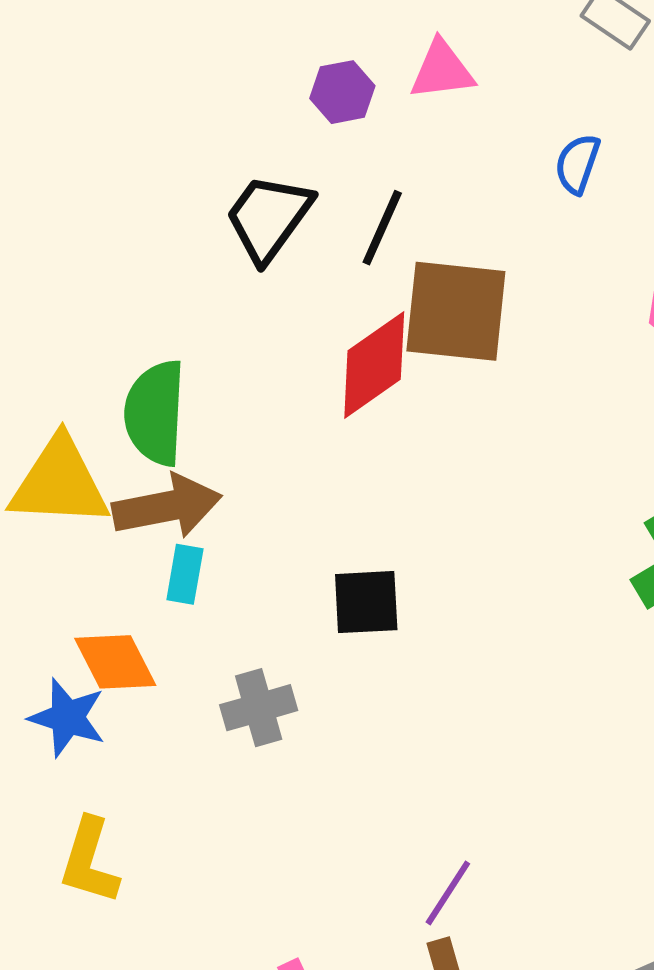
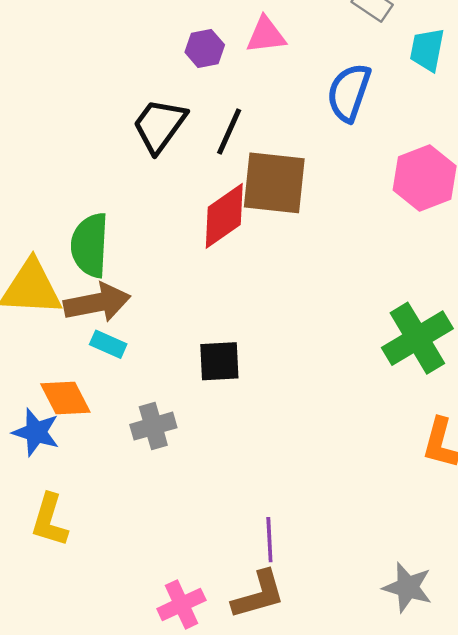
blue semicircle: (577, 164) -> (349, 92), size x1.6
cyan rectangle: (185, 574) -> (108, 344), turned -76
purple line: (448, 893) -> (269, 540), turned -36

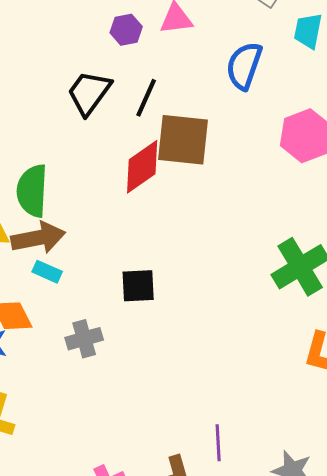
purple line: (269, 540) -> (218, 443), moved

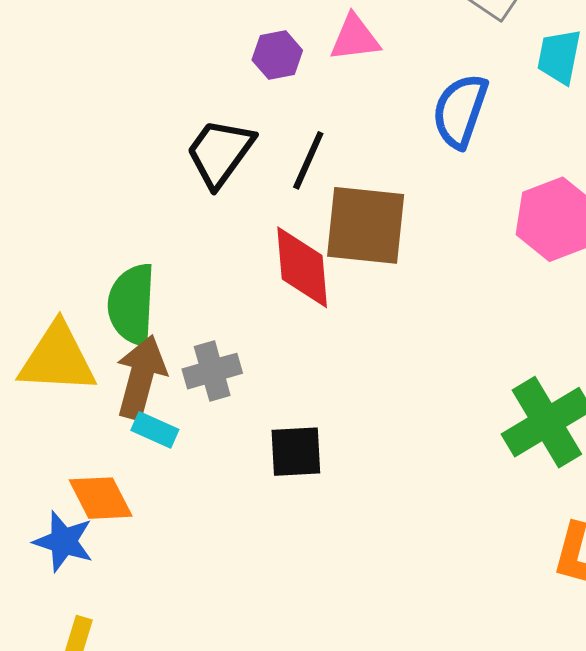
red diamond: (142, 167) -> (302, 267), turned -60
brown arrow: (38, 238) -> (141, 377), turned -64
gray cross: (84, 339) -> (212, 371), moved

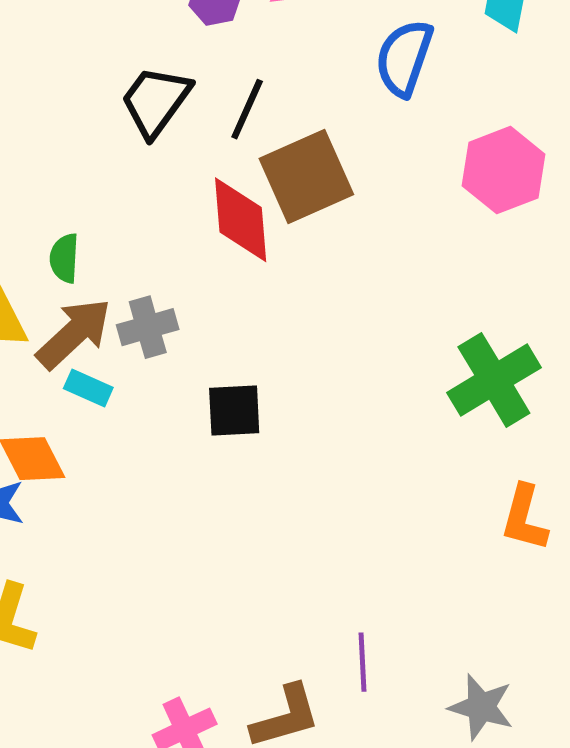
brown square: (366, 225) -> (306, 176), turned -30
green semicircle: (132, 304) -> (64, 258), size x0.6
brown arrow: (141, 377) -> (74, 334), turned 32

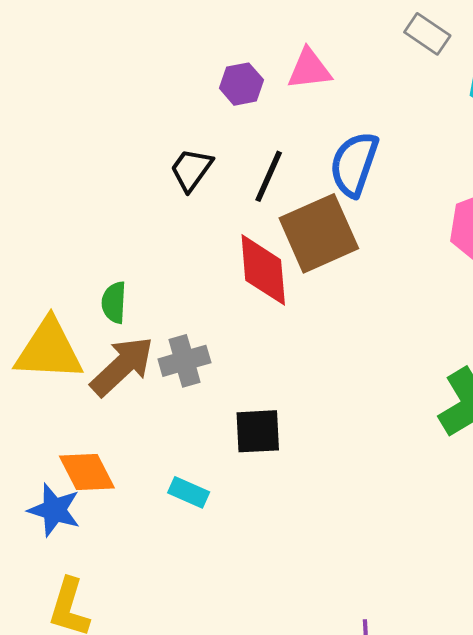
blue semicircle: (404, 58) -> (354, 164), moved
black trapezoid: (156, 101) -> (191, 170), size x0.7
cyan rectangle: (88, 388) -> (189, 492), moved

